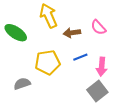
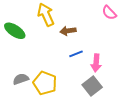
pink semicircle: (98, 27) -> (109, 13), moved
yellow pentagon: (48, 62) -> (45, 83), moved, turned 30

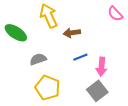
gray semicircle: (21, 79) -> (38, 59), moved

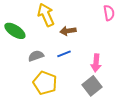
pink semicircle: (115, 14) -> (109, 13), turned -147
blue line: (80, 57) -> (64, 54), moved

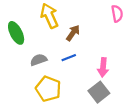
green ellipse: (15, 31) -> (16, 33), turned 30
brown arrow: (68, 31) -> (73, 33), turned 133

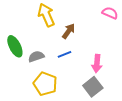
pink semicircle: (117, 14) -> (110, 13), turned -56
green ellipse: (16, 33) -> (15, 46), moved

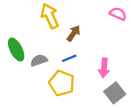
yellow pentagon: (45, 84) -> (62, 83), moved
gray square: (93, 87) -> (115, 93), moved

